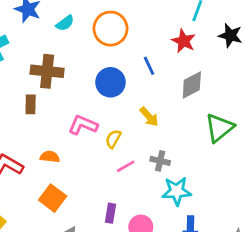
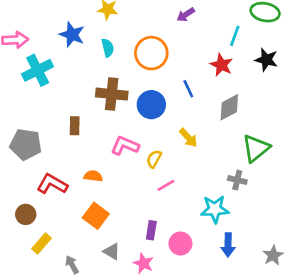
cyan semicircle: (65, 23) -> (108, 48), turned -66
brown cross: (47, 71) -> (112, 94), moved
gray cross: (160, 161) -> (237, 180), moved

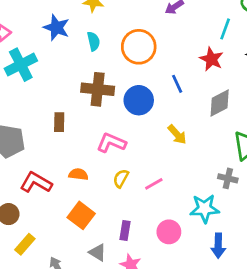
yellow semicircle: (154, 159) -> (121, 178), moved
purple rectangle: (151, 230) -> (125, 230), moved
pink circle: (180, 244) -> (169, 232), moved

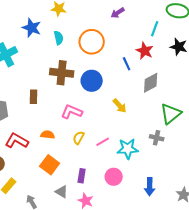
blue line: (177, 84) -> (127, 64), moved
cyan star: (205, 209) -> (128, 149), moved

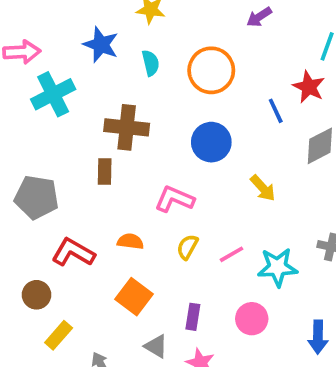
brown cross: (62, 73) -> (127, 127), moved

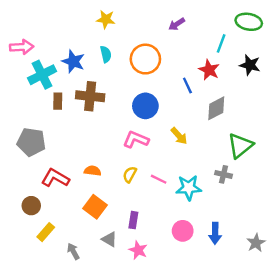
blue star: (101, 45) -> (73, 61), moved
brown rectangle: (105, 172) -> (58, 101), moved
pink L-shape: (174, 199) -> (136, 140), moved
pink line: (232, 254) -> (159, 179), turned 56
pink circle: (252, 319) -> (183, 231), moved

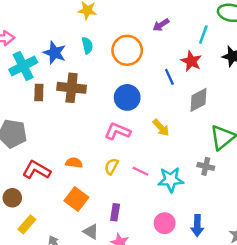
purple arrow: (177, 24) -> (161, 25), moved

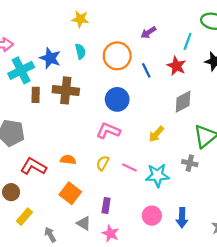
blue line: (169, 77) -> (146, 70), moved
yellow arrow: (161, 128) -> (156, 134), moved, turned 84

